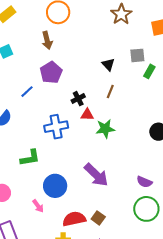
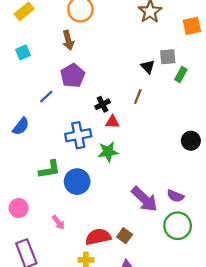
black triangle: (108, 64) -> (148, 67), moved
green star: (105, 129) -> (108, 152), moved
purple arrow: (96, 175) -> (144, 199), moved
blue circle: (55, 186) -> (77, 182), moved

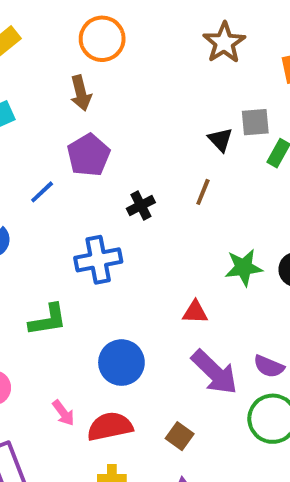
red triangle: (112, 122) -> (195, 312), moved
green star: (108, 152) -> (244, 268), moved
blue circle: (77, 182) -> (121, 363), moved
red semicircle: (98, 237) -> (110, 426), moved

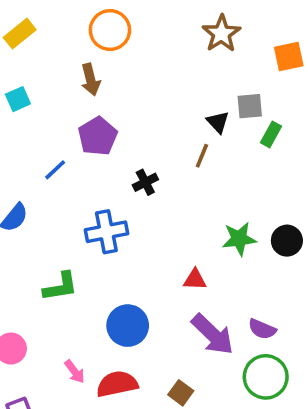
brown line: (203, 192) -> (202, 156), moved

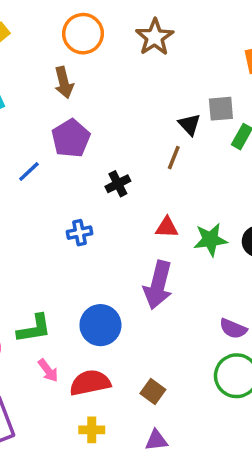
brown star: (221, 34) -> (155, 37), moved
blue cross: (106, 232) -> (80, 233), size x0.6
red triangle: (195, 280) -> (167, 227), moved
green L-shape: (60, 287) -> (34, 329), moved
purple arrow: (213, 334) -> (158, 285), moved, turned 60

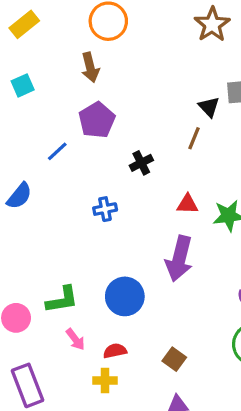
brown star: (155, 37) -> (212, 24), moved
red semicircle: (90, 383) -> (115, 351), size x0.6
yellow cross: (92, 430) -> (105, 381), moved

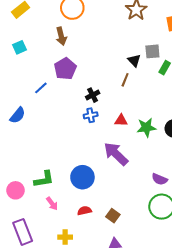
blue cross: (105, 209) -> (91, 115), moved
purple arrow: (179, 259) -> (116, 154), turned 120
red semicircle: (115, 351) -> (84, 211), moved
yellow cross: (105, 381) -> (65, 237), moved

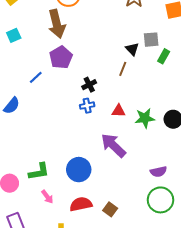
brown arrow: (61, 36) -> (57, 24), size x1.5
purple semicircle: (160, 179) -> (158, 172), turned -35
red semicircle: (84, 211) -> (81, 204), size x1.5

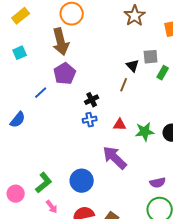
green L-shape: (39, 172) -> (44, 183), turned -30

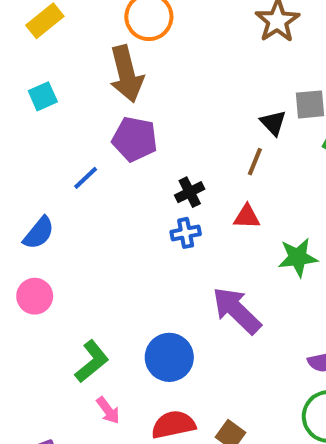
purple pentagon: (65, 74) -> (135, 139), turned -30
red triangle: (120, 125) -> (247, 217), moved
pink circle: (16, 194) -> (35, 296), moved

